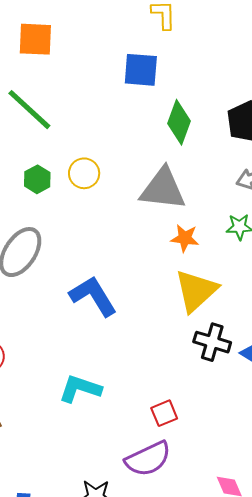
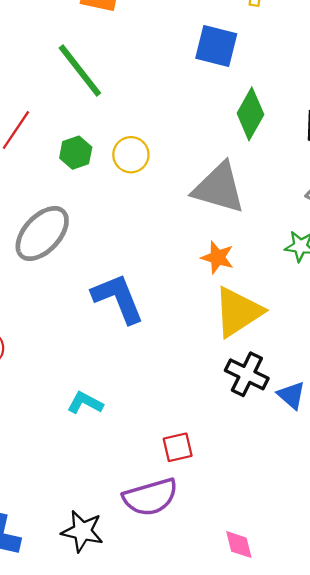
orange star: (185, 238) -> (217, 257), moved
cyan L-shape: (80, 389) -> (85, 403), size x0.7

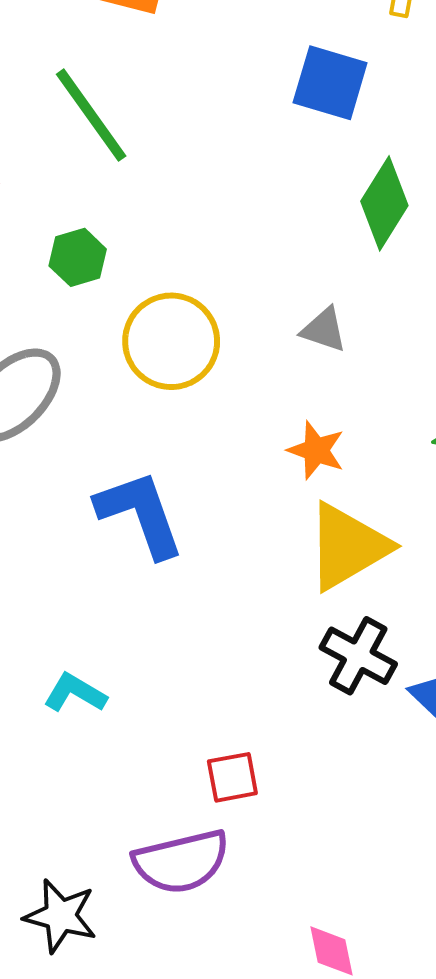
yellow circle: (131, 155) -> (171, 341), moved, size x1.5
gray triangle: (219, 188) -> (324, 330), size x0.5

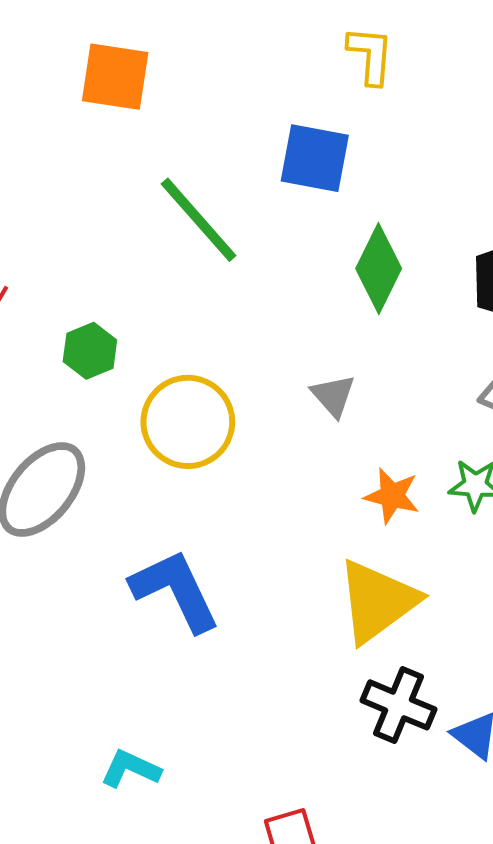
green line: (91, 115) -> (199, 220), moved
gray triangle: (324, 330) -> (333, 396), turned 36
orange star: (316, 450) -> (392, 496), moved

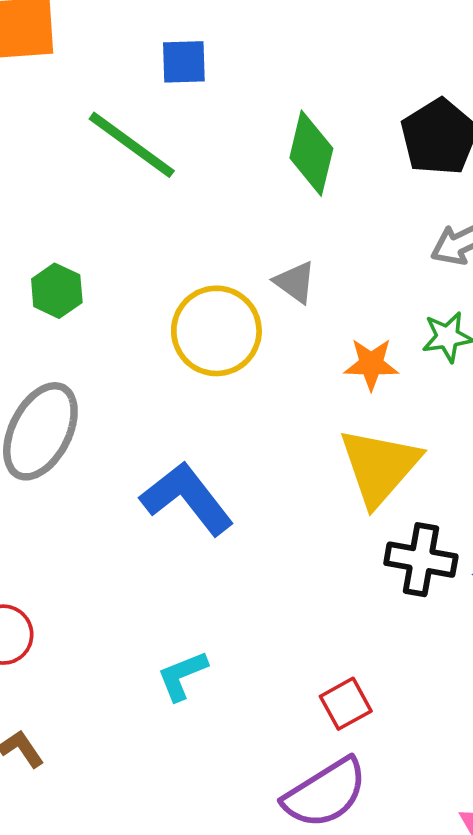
blue square: (315, 158) -> (184, 62), moved, size x0.7
yellow circle: (188, 422) -> (216, 331), moved
cyan L-shape: (131, 769) -> (182, 676), turned -34

